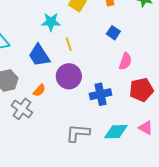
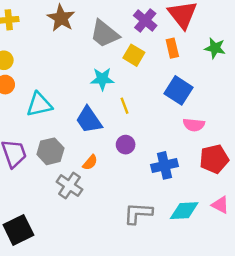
blue square: (113, 33) -> (178, 90), size x1.6
pink semicircle: (125, 61) -> (194, 125), turned 78
purple circle: (69, 76) -> (126, 145), size x0.6

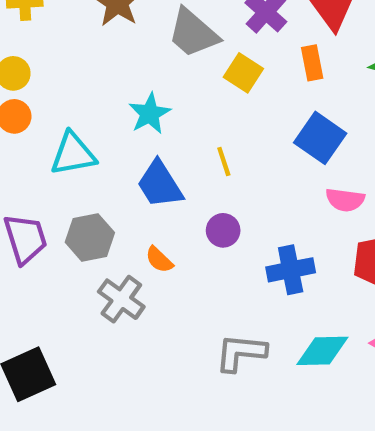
cyan star: (102, 79) -> (150, 114), moved, turned -30
orange semicircle: (90, 162) -> (159, 260), turned 91

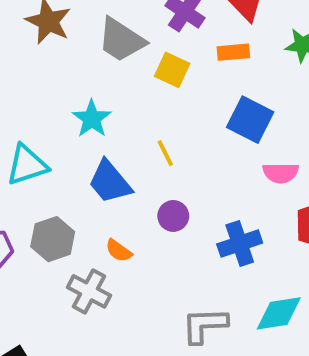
orange rectangle: (312, 63) -> (233, 52), turned -76

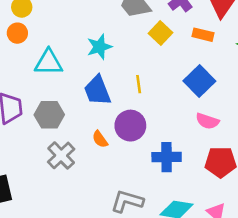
purple circle: (173, 216) -> (130, 126), size x1.5
orange semicircle: (119, 251) -> (100, 139), moved

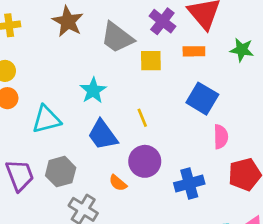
yellow square: (161, 33) -> (151, 61), turned -30
pink semicircle: (207, 121) -> (221, 137), turned -95

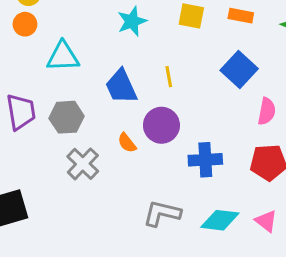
cyan star: (93, 90) -> (132, 21), moved
pink semicircle: (221, 137) -> (267, 111), moved

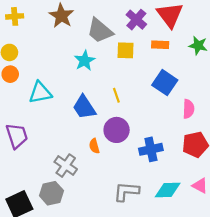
gray hexagon: (67, 117) -> (51, 193), moved
orange semicircle: (127, 143) -> (94, 146), turned 32

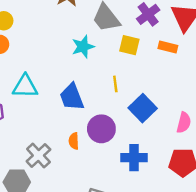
blue square: (165, 83) -> (143, 108), moved
cyan triangle: (40, 93) -> (25, 86), moved
yellow line: (116, 95) -> (115, 84), moved

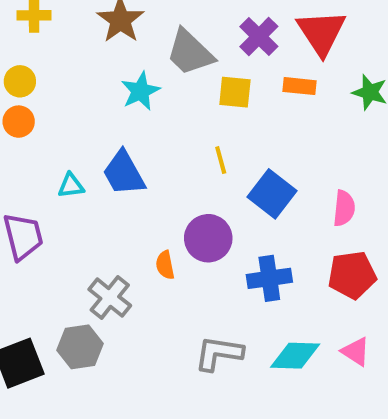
cyan star: (83, 47) -> (140, 91), moved
cyan triangle: (25, 86) -> (71, 186), size x0.6
blue trapezoid: (72, 97) -> (124, 173), moved

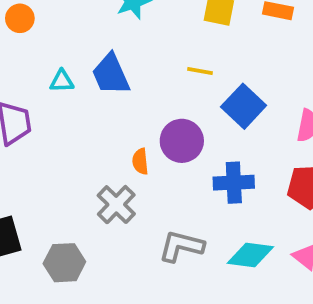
yellow line: (221, 160) -> (200, 71), turned -70
gray cross: (110, 298) -> (116, 205), moved
gray hexagon: (80, 347) -> (64, 263), moved

